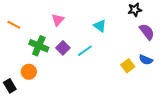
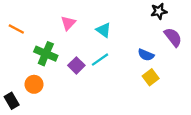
cyan triangle: (100, 26) -> (104, 30), moved
purple square: (63, 48) -> (76, 65), moved
blue semicircle: (146, 60) -> (146, 55), moved

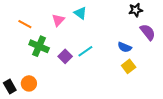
orange line: (16, 29) -> (25, 24), moved
cyan triangle: (104, 30) -> (80, 13), moved
orange circle: (34, 84) -> (29, 83), moved

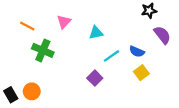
cyan triangle: (80, 13) -> (96, 33), moved, turned -48
cyan line: (85, 51) -> (111, 56), moved
purple square: (65, 56) -> (95, 78), moved

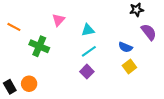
orange line: (27, 26) -> (14, 27), moved
cyan line: (111, 56) -> (89, 51), moved

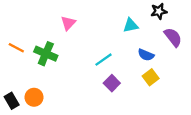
orange line: (14, 27) -> (16, 48), moved
cyan triangle: (88, 30) -> (131, 25), moved
purple square: (87, 72) -> (112, 83), moved

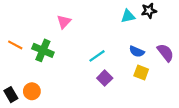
cyan triangle: (131, 25) -> (128, 16), moved
purple semicircle: (173, 37) -> (165, 53), moved
yellow square: (151, 77) -> (141, 73), turned -32

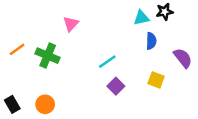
orange line: (15, 45) -> (17, 49), turned -64
blue semicircle: (137, 52) -> (151, 41), moved, turned -112
orange circle: (32, 91) -> (45, 104), moved

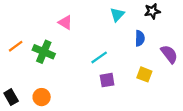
cyan triangle: (141, 18) -> (117, 15), moved, turned -35
pink triangle: (71, 24) -> (65, 22), turned -42
purple square: (116, 86) -> (107, 80), turned 35

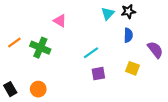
black star: (152, 11) -> (128, 11), moved

